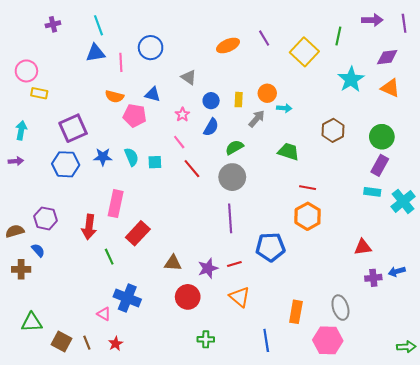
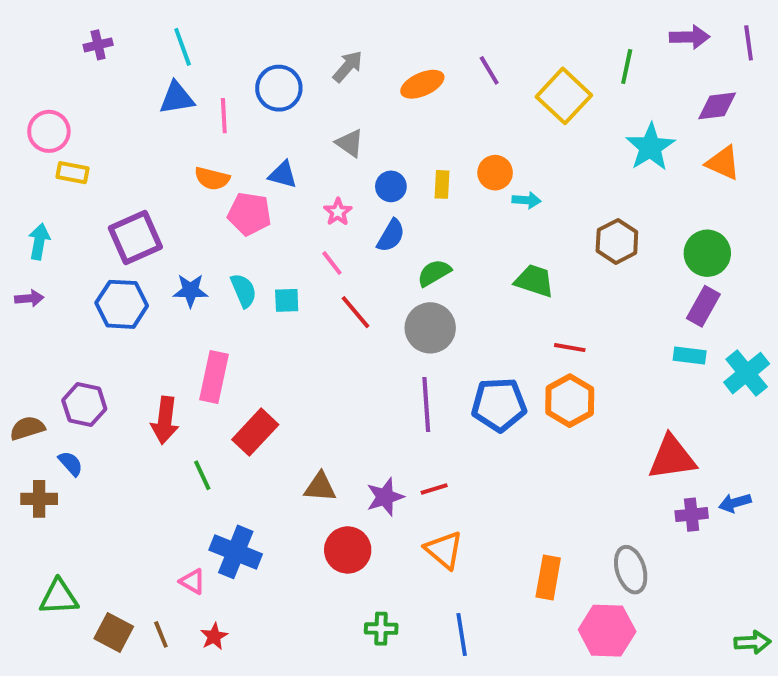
gray arrow: (257, 119) -> (348, 67), moved
blue pentagon: (270, 247) -> (499, 405), moved
red triangle: (363, 247) -> (672, 458), size x1.5
blue line: (266, 340) -> (462, 634), moved

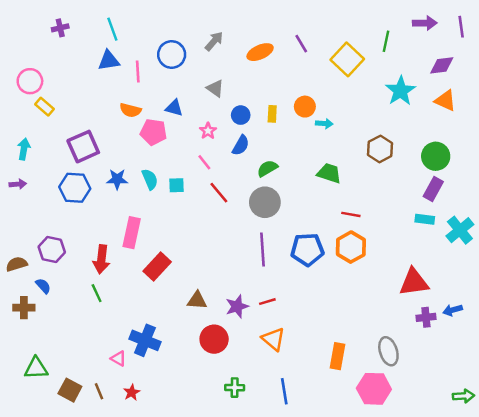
yellow rectangle: (73, 173) -> (44, 107), turned 30
green line: (202, 475) -> (97, 293), moved

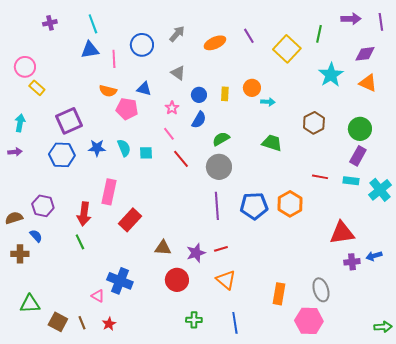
red line: (351, 214) -> (320, 177), moved

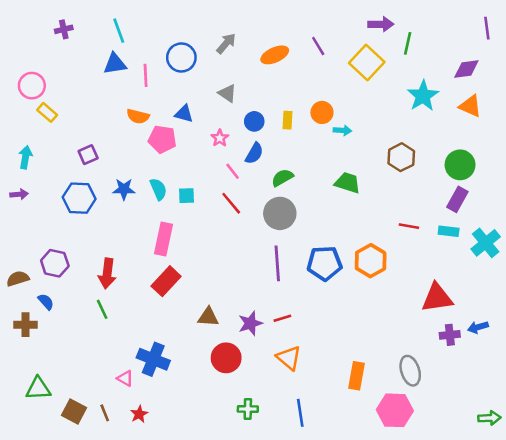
purple arrow: (351, 19) -> (381, 24), moved
purple square: (69, 121) -> (88, 155), size x0.6
pink line: (169, 134) -> (233, 171), moved
pink rectangle: (109, 192) -> (163, 239), moved

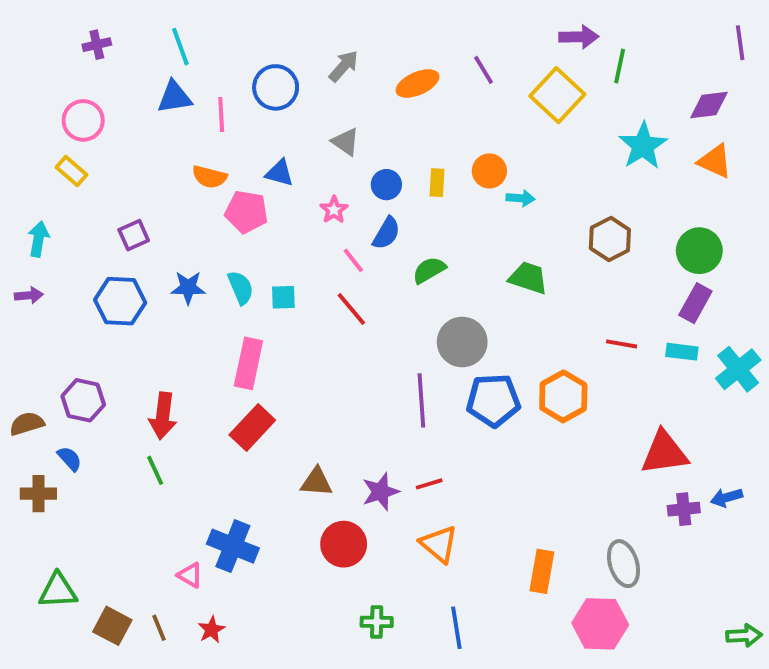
pink circle: (32, 86) -> (83, 120), moved
gray circle: (280, 213) -> (462, 342), moved

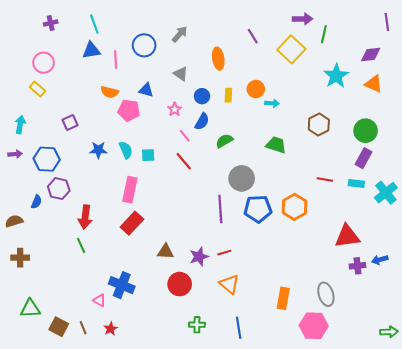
orange ellipse: (417, 84) -> (218, 59), moved, turned -75
blue hexagon: (120, 301) -> (47, 159), moved
purple hexagon: (83, 400) -> (59, 189), moved
blue semicircle: (70, 459) -> (36, 202), moved, turned 64

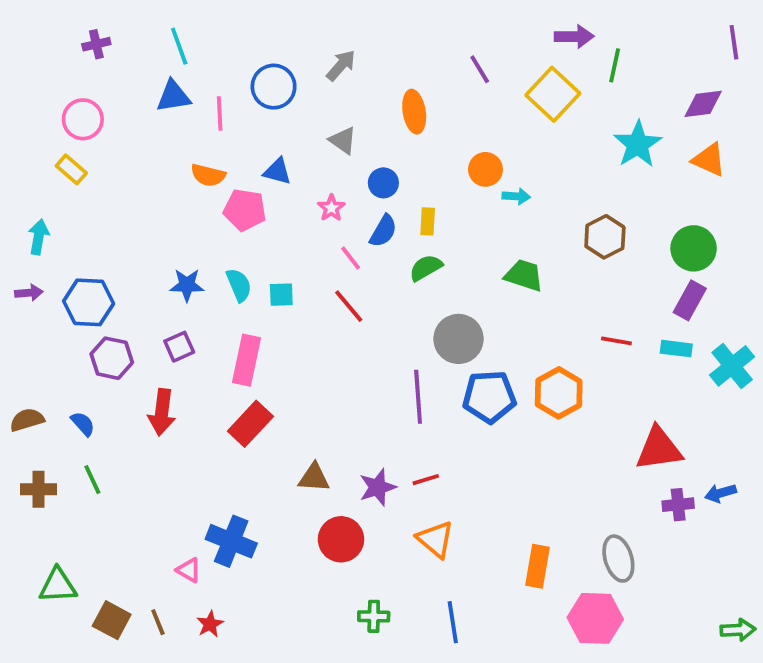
yellow rectangle: (228, 95) -> (428, 221), moved
purple square: (70, 123) -> (179, 347), moved
blue semicircle: (36, 202) -> (83, 424), moved, turned -64
green line: (81, 245) -> (92, 480), moved

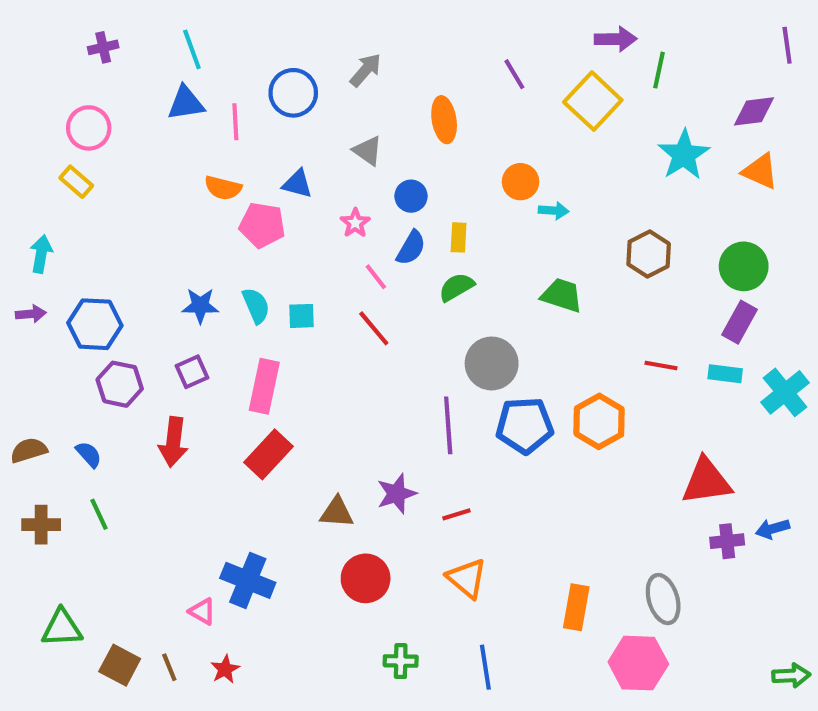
purple star: (378, 487) -> (397, 494), moved

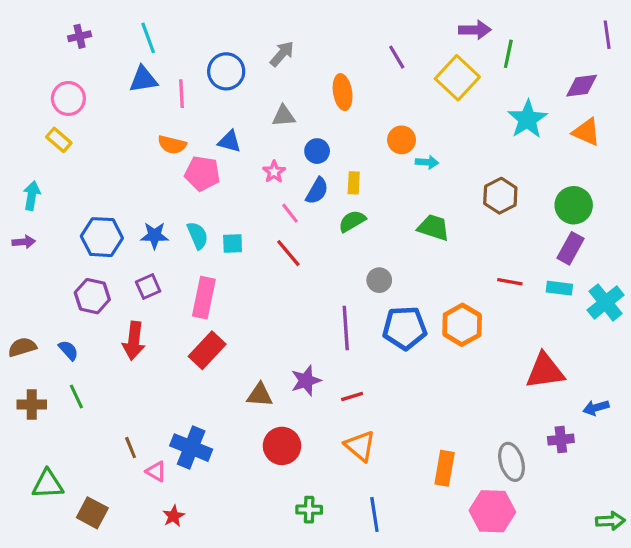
gray triangle: (368, 151) -> (284, 116), turned -40
blue hexagon: (95, 324) -> (102, 237), moved
gray circle: (492, 363) -> (379, 280), size x0.6
purple cross: (727, 541) -> (561, 440), moved
brown line: (169, 667) -> (131, 448), moved

